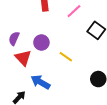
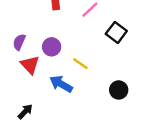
blue arrow: (40, 82) -> (61, 84), moved

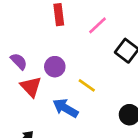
purple semicircle: (19, 42) -> (19, 61), turned 112

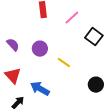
red triangle: (31, 87) -> (13, 76), moved
blue arrow: (65, 108) -> (40, 89), moved

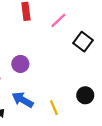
purple circle: (40, 49) -> (20, 64), moved
yellow line: (64, 63) -> (54, 108), moved, turned 32

